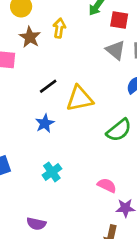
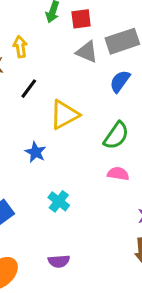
black line: (48, 86) -> (29, 89), moved
pink semicircle: (107, 185) -> (118, 174), moved

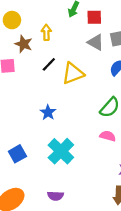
yellow triangle: (64, 115) -> (73, 73), moved
cyan cross: (59, 201) -> (61, 151), size x1.6

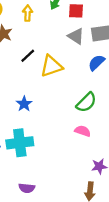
yellow arrow: (46, 32) -> (28, 13), moved
cyan cross: (61, 151) -> (20, 143), moved, turned 35

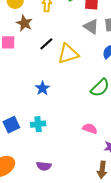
pink semicircle: (83, 131) -> (90, 129), moved
cyan cross: (20, 143) -> (38, 124), size x0.6

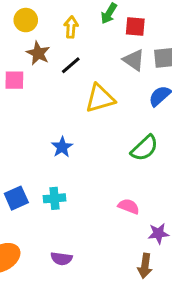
black line: (46, 44) -> (71, 65), moved

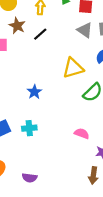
yellow triangle: (100, 98) -> (73, 68), moved
purple semicircle: (61, 259) -> (30, 178), moved

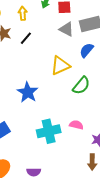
blue star: (34, 92) -> (28, 92), size x1.5
cyan cross: (29, 128) -> (49, 131), moved, size x1.6

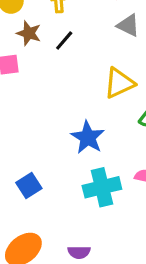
blue star: (28, 92) -> (88, 137), moved

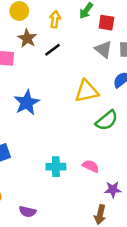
blue star: (88, 137) -> (27, 103), moved
cyan cross: (102, 187) -> (56, 167), size x0.7

